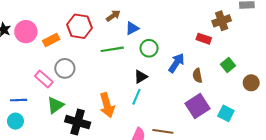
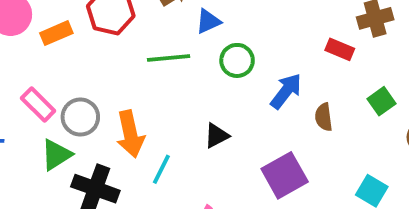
gray circle: (65, 68) -> (80, 117), moved
black triangle: (141, 77) -> (216, 136), moved
cyan line: (136, 97) -> (161, 169), moved
orange arrow: (107, 105) -> (130, 134), moved
purple square: (198, 106) -> (285, 175), moved

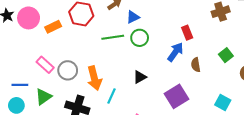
red rectangle: (340, 49) -> (187, 33), moved, turned 48
green circle: (237, 60) -> (140, 38), moved
green triangle: (56, 155) -> (43, 97), moved

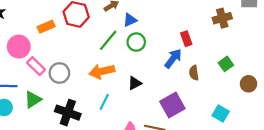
pink circle: (29, 18) -> (19, 47), moved
green line: (113, 37) -> (108, 40), turned -45
orange arrow: (94, 78) -> (102, 71), moved, turned 90

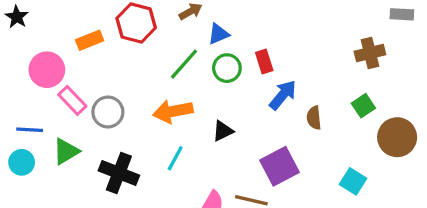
brown cross: (222, 18) -> (370, 53), moved
red rectangle: (186, 39) -> (264, 62), moved
brown circle: (248, 84) -> (397, 137), size x1.5

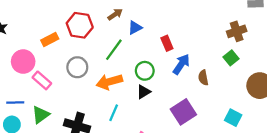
green circle: (227, 68) -> (145, 71), moved
green square: (363, 106) -> (231, 58), moved
gray circle: (108, 112) -> (77, 67), moved

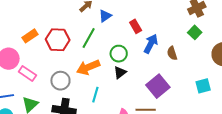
red hexagon: (80, 25) -> (58, 40), moved
gray circle: (77, 67) -> (60, 81), moved
cyan square: (233, 118) -> (203, 86), turned -35

